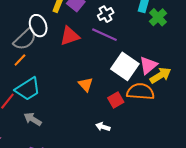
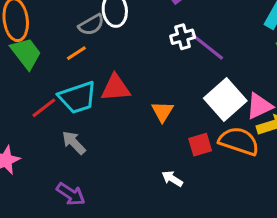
white cross: (106, 14) -> (183, 37), moved
red triangle: (70, 36) -> (116, 88), moved
gray semicircle: (25, 39) -> (91, 25), size x0.7

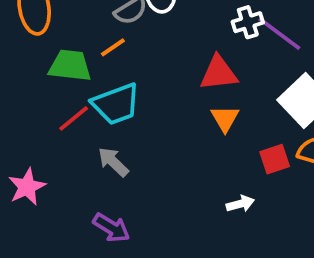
green trapezoid: (26, 53) -> (70, 66), moved, turned -44
red triangle: (116, 88) -> (219, 73), moved
white arrow: (172, 179) -> (240, 204), turned 135

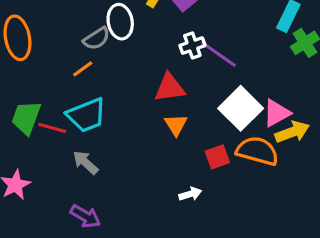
green trapezoid: (70, 66) -> (26, 118), moved, turned -75
red line: (74, 118) -> (52, 128), turned 56

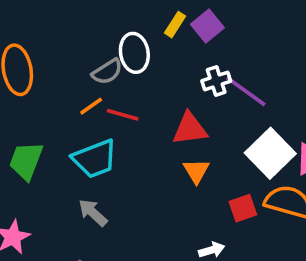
red line: (52, 128) -> (123, 115), moved

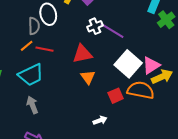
gray semicircle: (107, 72) -> (34, 26), turned -54
gray arrow: (93, 213) -> (32, 105), turned 30

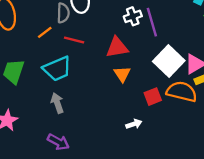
purple line: (112, 31) -> (152, 22), turned 40
orange line: (27, 46) -> (45, 32), moved

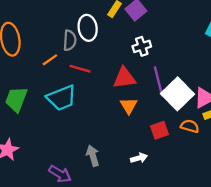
purple line: (152, 22) -> (159, 81), moved
orange semicircle: (182, 92) -> (190, 126), size x0.6
gray arrow: (57, 103) -> (93, 156), moved

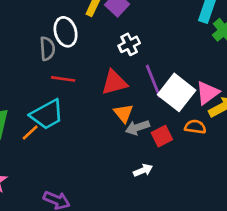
orange line: (50, 60) -> (30, 133), moved
gray arrow: (93, 156) -> (137, 127), moved, turned -84

